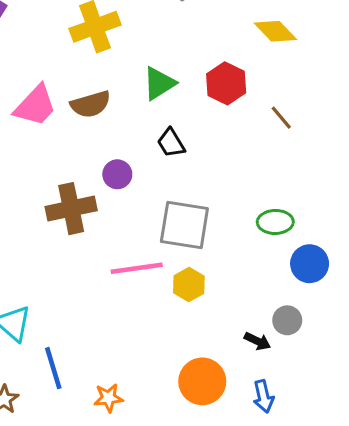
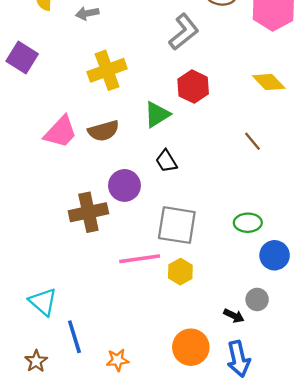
yellow diamond: (275, 31) -> (269, 82), moved
red hexagon: (226, 83) -> (193, 87), moved
purple circle: (117, 174) -> (124, 185), size x1.4
blue arrow: (263, 396) -> (238, 359), size x1.4

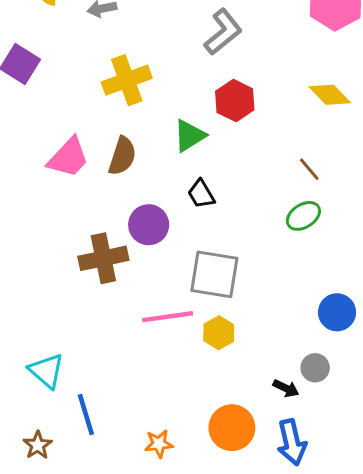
brown semicircle: (104, 131) -> (122, 156), turned -56
green ellipse: (248, 223) -> (303, 216), moved, turned -32
orange star: (118, 360) -> (159, 444), moved

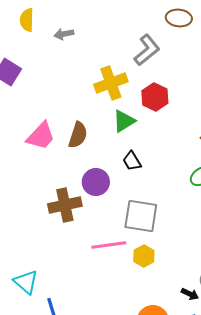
yellow cross: (127, 80) -> (111, 83), moved

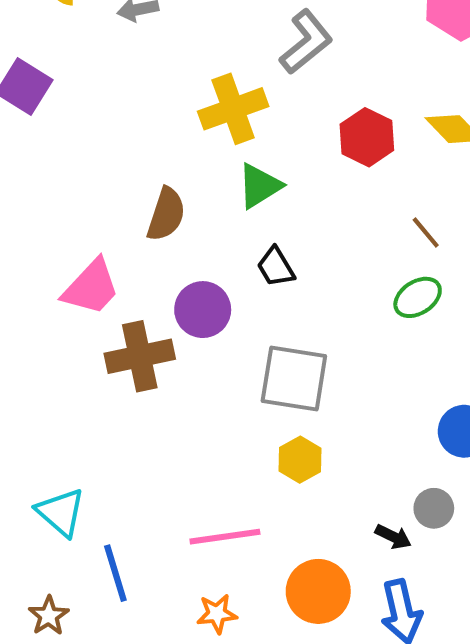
red hexagon: (155, 97) -> (367, 137), moved
pink trapezoid: (41, 136) -> (91, 287), moved
pink line: (109, 245) -> (225, 537), moved

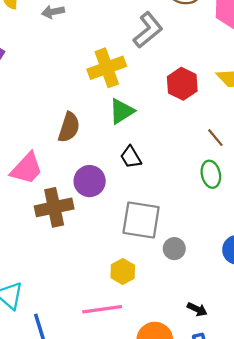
green ellipse: (418, 297) -> (211, 174), turned -70
yellow hexagon: (300, 460) -> (123, 271), moved
gray circle: (434, 508) -> (174, 249), moved

